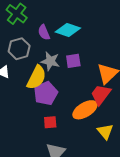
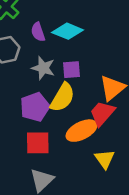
yellow semicircle: (37, 77) -> (63, 97), moved
red square: (50, 122) -> (38, 143), size x1.5

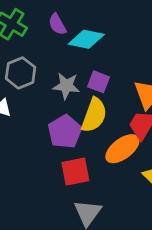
purple semicircle: (38, 32) -> (57, 24), moved
purple square: (72, 70) -> (99, 82), turned 36

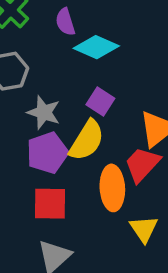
gray star: (66, 86) -> (44, 112), moved
orange ellipse: (122, 149) -> (112, 188), turned -68

